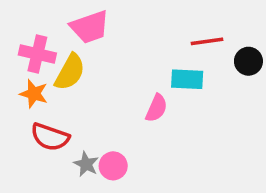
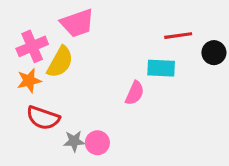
pink cross: (37, 54) -> (32, 46), turned -36
orange star: (34, 94) -> (29, 81), turned -30
gray star: (86, 164) -> (74, 141), turned -30

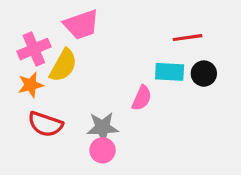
black circle: (214, 53) -> (204, 74), moved
gray star: (74, 141) -> (103, 127), moved, size x1.4

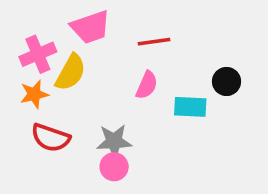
red line: (187, 38) -> (154, 42), moved
cyan rectangle: (170, 72) -> (190, 107), moved
pink semicircle: (142, 98) -> (147, 85), moved

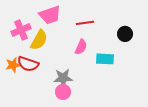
black circle: (226, 81) -> (125, 34), moved
orange star: (34, 94) -> (13, 65), moved
red semicircle: (51, 138) -> (28, 64), moved

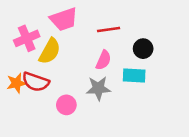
black circle: (125, 34) -> (143, 49), moved
gray star: (63, 78) -> (98, 88), moved
pink circle: (63, 92) -> (66, 105), moved

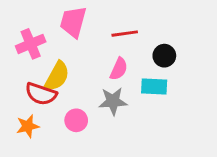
pink trapezoid: (64, 19) -> (73, 22), turned 124
yellow semicircle: (50, 51) -> (57, 76), moved
orange star: (16, 83) -> (28, 126), moved

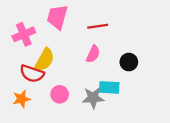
black circle: (164, 56) -> (129, 62), moved
cyan rectangle: (154, 87) -> (109, 87), moved
gray star: (113, 101) -> (93, 98), moved

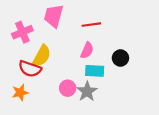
cyan rectangle: (109, 87) -> (95, 71), moved
pink circle: (60, 94) -> (68, 88), moved
gray star: (93, 98) -> (87, 91), turned -30

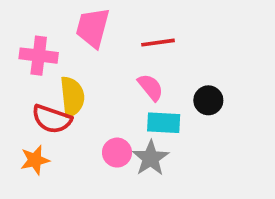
pink cross: (22, 32) -> (39, 56), turned 30
pink semicircle: (87, 50) -> (151, 87), turned -63
yellow semicircle: (42, 56) -> (72, 97), turned -35

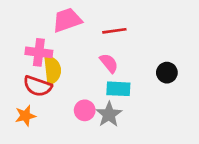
pink trapezoid: (93, 28) -> (67, 20), turned 56
pink cross: (39, 56) -> (39, 52), moved
black circle: (208, 100) -> (167, 73), moved

